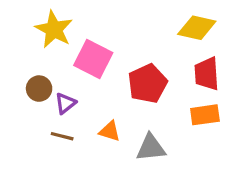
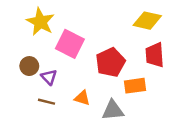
purple triangle: (65, 103) -> (49, 77), turned -35
orange rectangle: (205, 115) -> (135, 86), moved

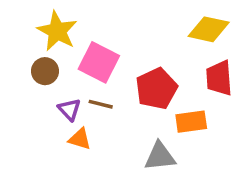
brown circle: (29, 66) -> (45, 71), moved
orange triangle: (82, 98) -> (80, 139), moved
brown line: (47, 102) -> (101, 104), moved

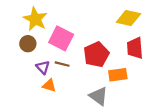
gray triangle: (160, 156) -> (98, 96), turned 42

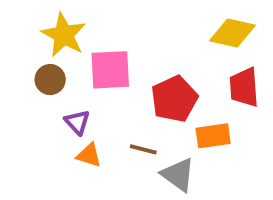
pink square: (61, 38) -> (110, 70), turned -30
brown line: (62, 64) -> (143, 149), moved

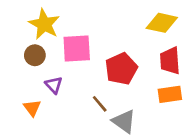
orange rectangle: (213, 136) -> (170, 94), moved
brown line: (143, 149) -> (100, 104), turned 36
orange triangle: (89, 155) -> (32, 108), moved, turned 36

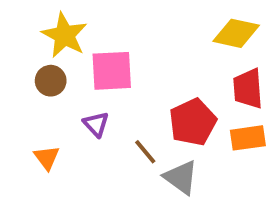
red pentagon: (121, 69) -> (193, 122), moved
purple triangle: (54, 85) -> (96, 124), moved

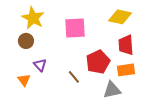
pink square: (112, 71) -> (75, 28), moved
purple triangle: (96, 124) -> (40, 65), moved
gray triangle: (181, 177) -> (112, 90), moved, turned -48

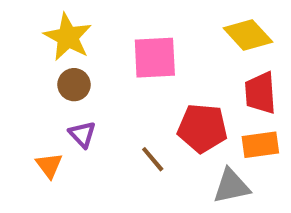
yellow diamond: (120, 17) -> (248, 35), turned 35
brown circle: (26, 41) -> (74, 85), moved
red pentagon: (98, 62) -> (202, 128), turned 30

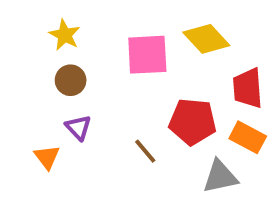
yellow diamond: (248, 35) -> (206, 39), moved
yellow star: (68, 37) -> (65, 35), size x0.7
orange rectangle: (260, 145) -> (248, 137), turned 36

